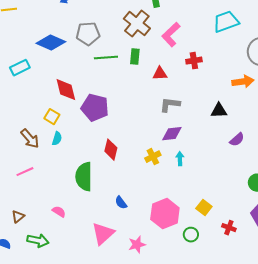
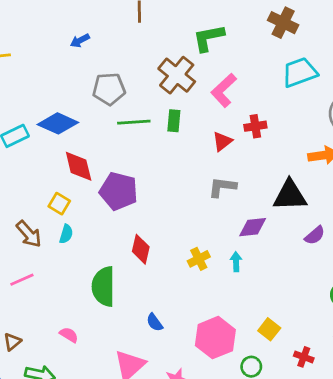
blue diamond: (51, 43) -> (58, 123), moved
red triangle: (160, 74) -> (222, 141), moved, turned -35
black triangle: (219, 111) -> (290, 195), size x1.5
purple diamond: (172, 134) -> (253, 227), moved

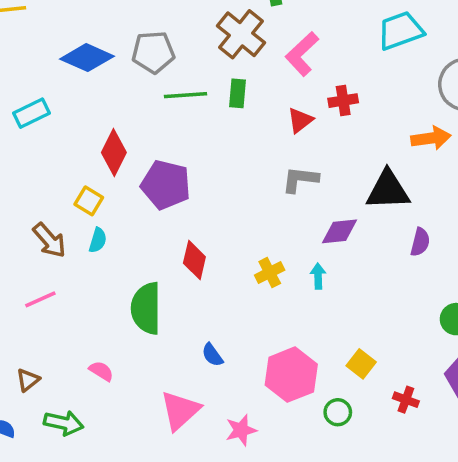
blue diamond: (58, 123) -> (87, 58), moved
red diamond: (79, 166) -> (114, 152), turned 40
purple semicircle: (315, 235) -> (420, 242), turned -35

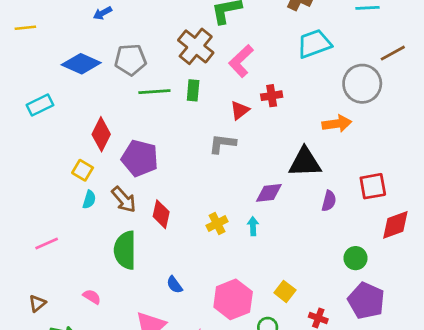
gray L-shape: (300, 179) -> (222, 144), moved
brown arrow: (49, 240) -> (124, 200), moved

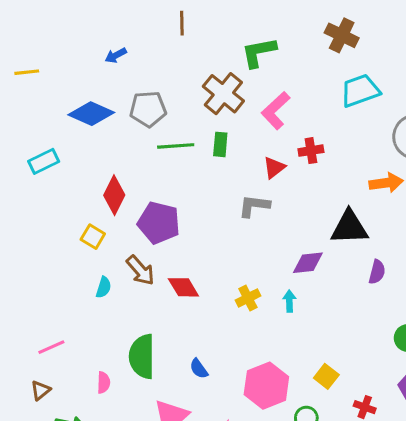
cyan semicircle: (89, 200) -> (104, 287), moved
red diamond: (161, 214) -> (183, 287), turned -44
pink line: (47, 243) -> (51, 347), moved
green semicircle: (125, 250) -> (142, 356), moved
pink semicircle: (92, 297) -> (104, 383), turned 60

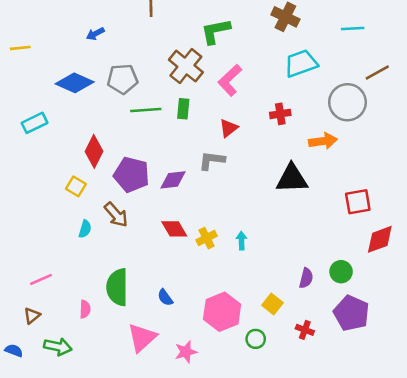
red cross: (311, 151) -> (280, 114), moved
purple diamond: (308, 263) -> (173, 180), moved
purple semicircle: (377, 272) -> (306, 278), moved
red diamond: (183, 287) -> (174, 229), moved

